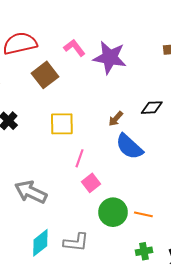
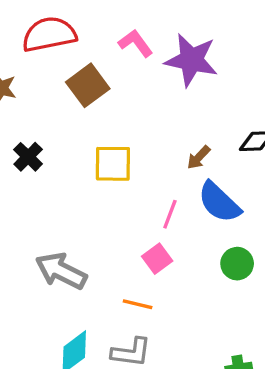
pink line: (79, 158) -> (170, 214), moved
green circle: (113, 212) -> (237, 264), moved, size x0.7
orange line: (143, 214) -> (138, 304), moved

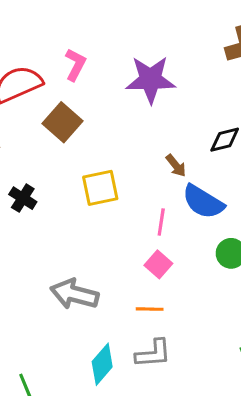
pink L-shape: (136, 43) -> (75, 65), moved, turned 76
brown arrow: (199, 157) -> (176, 166), turned -70

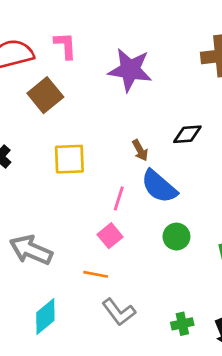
pink L-shape: (75, 65) -> (65, 46), turned -40
gray L-shape: (153, 353) -> (119, 312), moved, turned 48

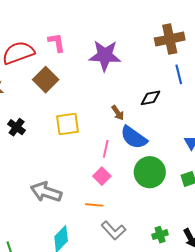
green circle: (176, 237) -> (150, 172), size x1.6

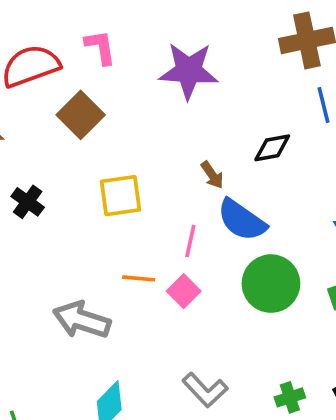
orange line: (94, 205) -> (139, 278), moved

